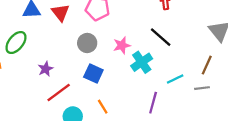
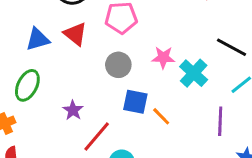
black line: (161, 37) -> (231, 47), moved
pink star: (122, 45) -> (163, 58), turned 30
orange line: (103, 107) -> (161, 116), moved

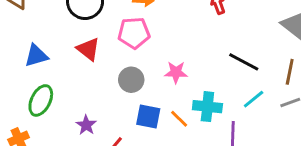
blue triangle: (38, 39) -> (36, 56), moved
cyan cross: (194, 73) -> (207, 107), moved, turned -36
orange line: (161, 116) -> (179, 119), moved

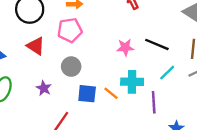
pink star: (176, 72) -> (125, 47), moved
purple star: (86, 125) -> (44, 88), moved

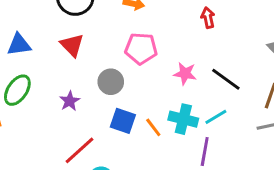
pink pentagon: (70, 30) -> (141, 48), moved
cyan line: (167, 73) -> (216, 117), moved

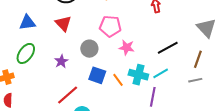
pink star: (185, 74) -> (127, 48), moved
black line: (226, 79) -> (168, 48), turned -65

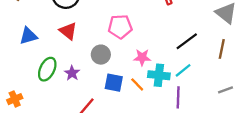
pink star: (127, 48) -> (142, 57), moved
green ellipse: (26, 53) -> (47, 69), moved
gray line: (195, 80) -> (225, 90), moved

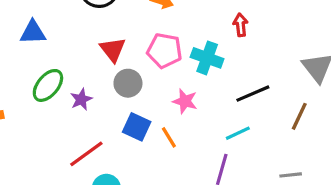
red triangle: (68, 31) -> (113, 50), moved
cyan cross: (159, 75) -> (207, 58), moved

